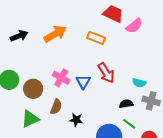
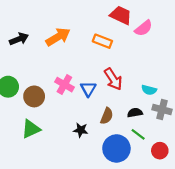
brown semicircle: (56, 107) -> (107, 116), moved

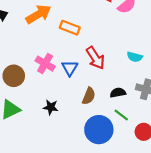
orange rectangle: (102, 41) -> (70, 28), moved
cyan semicircle: (149, 90) -> (135, 57), moved
black star: (81, 130) -> (51, 107), moved

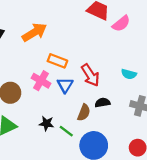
orange rectangle: (70, 28) -> (57, 61), moved
black semicircle: (118, 93) -> (102, 103), moved
green line: (121, 115) -> (66, 131), moved

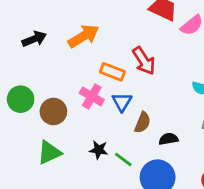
red arrow: (90, 75) -> (144, 61), moved
black semicircle: (102, 103) -> (169, 139), moved
brown semicircle: (84, 113) -> (142, 122), moved

